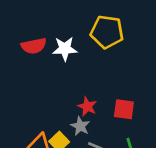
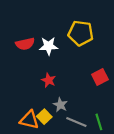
red star: (87, 106) -> (49, 80), moved
red square: (124, 109) -> (100, 77), moved, turned -35

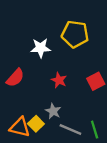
red semicircle: (25, 44) -> (15, 78), moved, turned -36
red star: (49, 80) -> (59, 80), moved

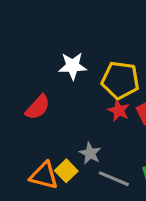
yellow pentagon: (75, 34) -> (120, 80), moved
red star: (59, 80) -> (119, 110), moved

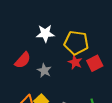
gray star: (90, 153) -> (44, 70), moved

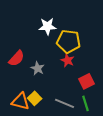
white star: (45, 33) -> (48, 26), moved
red square: (95, 63) -> (87, 81), moved

